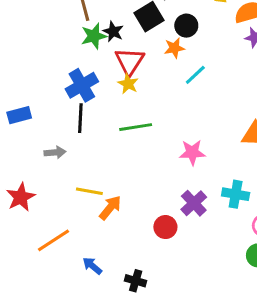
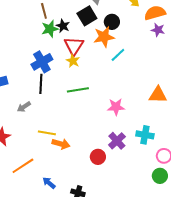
orange star: (174, 48) -> (104, 37), size x1.5
gray arrow: (55, 152) -> (24, 107), turned 152
orange arrow: (110, 208) -> (61, 144), turned 66

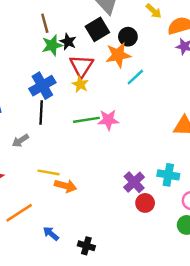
pink star: (116, 107) -> (108, 120), moved
red circle: (98, 157) -> (145, 203), moved

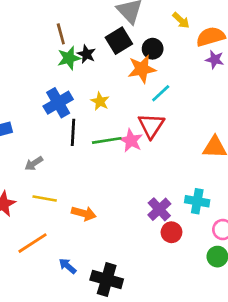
red triangle: (81, 66) -> (151, 126), moved
black line: (41, 113) -> (73, 132), moved
pink star: (108, 120) -> (131, 140), turned 30
yellow line: (48, 172) -> (45, 199), moved
black cross: (86, 246) -> (107, 279), size x1.6

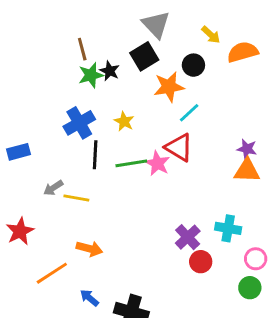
black circle: (153, 49) -> (193, 65), moved
purple star: (215, 60) -> (247, 149), moved
red triangle: (151, 126) -> (179, 147), turned -32
yellow line: (45, 199) -> (76, 198), moved
orange arrow: (84, 213) -> (89, 249), moved

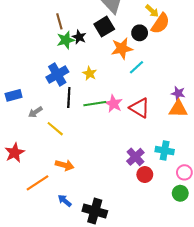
orange semicircle: (243, 52) -> (160, 23), moved, turned 140
red triangle: (179, 147) -> (140, 108), moved
gray arrow: (53, 188) -> (35, 112), moved
yellow line: (76, 198) -> (55, 129), turned 30

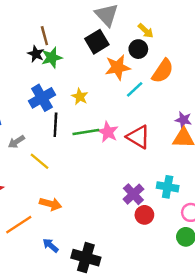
yellow arrow: (152, 11) -> (146, 31), moved
orange semicircle: (160, 23) -> (163, 71), moved
black star: (79, 37) -> (36, 54), moved

